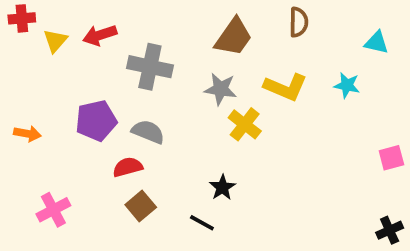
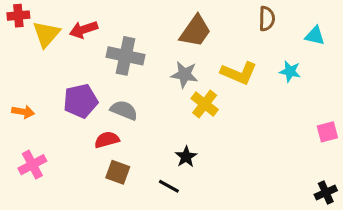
brown semicircle: (299, 22) -> (267, 19), moved
yellow triangle: (55, 41) -> (46, 34), size x1.4
brown square: (141, 206) -> (118, 172), turned -30
pink cross: (53, 210) -> (32, 165), moved

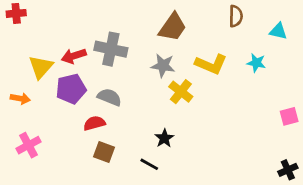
red arrow: (84, 29) -> (74, 56), moved
yellow triangle: (46, 34) -> (41, 67), moved

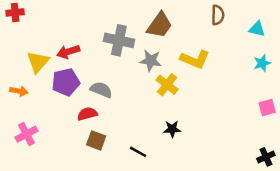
gray cross: (111, 49) -> (119, 40), moved
cyan star: (256, 63) -> (262, 63), moved, turned -30
black star: (164, 138) -> (172, 129), moved, turned 30

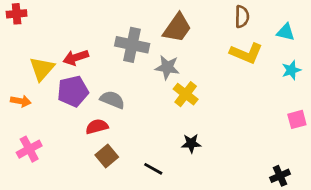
yellow L-shape: (195, 59) -> (246, 53), moved
brown square: (96, 140) -> (107, 156), turned 30
black cross: (266, 157) -> (280, 176), moved

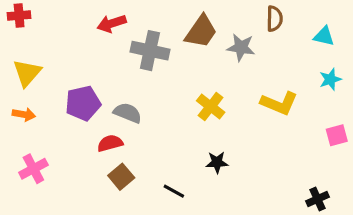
yellow L-shape: (246, 53) -> (279, 103), moved
red arrow: (76, 57) -> (112, 23), moved
gray star: (167, 67) -> (241, 47), moved
yellow triangle: (42, 69) -> (27, 73), moved

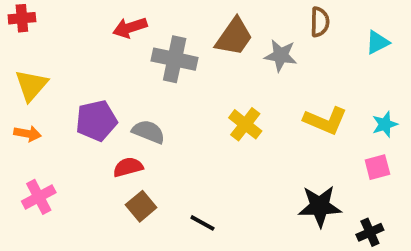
cyan triangle: (324, 36) -> (377, 42), turned -40
cyan star: (330, 79) -> (385, 124), moved
pink square: (337, 135) -> (377, 167), moved
black star: (217, 162) -> (320, 206), moved, size x1.6

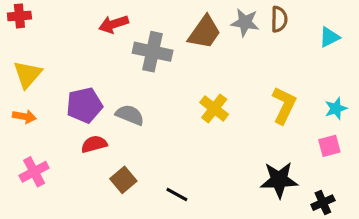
gray star: (281, 55) -> (245, 22), moved
yellow L-shape: (325, 121) -> (284, 105), turned -87
red semicircle: (128, 167) -> (94, 144), moved

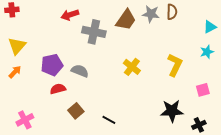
cyan triangle: (329, 37) -> (210, 27), moved
cyan star: (336, 108) -> (207, 52), moved
orange arrow: (24, 117) -> (15, 72), turned -56
pink cross: (34, 172) -> (25, 120), moved

